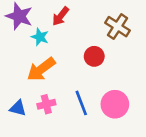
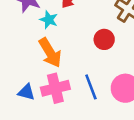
orange arrow: (41, 69) -> (50, 53), turned -84
pink cross: (46, 104) -> (55, 88), size x1.5

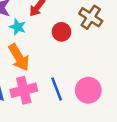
red circle: (104, 39) -> (61, 32), moved

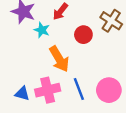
orange arrow: (19, 57) -> (59, 59), moved

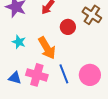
cyan star: (42, 30) -> (19, 42), moved
pink cross: (48, 90) -> (37, 75), turned 30

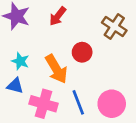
red circle: (68, 27) -> (82, 52), moved
blue triangle: (15, 78) -> (15, 86), moved

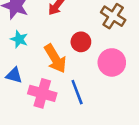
cyan star: (20, 61) -> (19, 39), moved
pink circle: (112, 104) -> (112, 62), moved

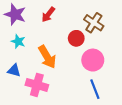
red circle: (81, 42) -> (76, 38), moved
blue line: (77, 92) -> (95, 89), moved

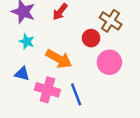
orange arrow: (47, 57) -> (59, 59), turned -30
blue line: (95, 89) -> (76, 94), moved

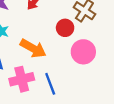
pink cross: (47, 90) -> (22, 79), turned -30

